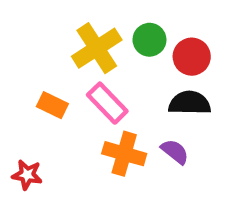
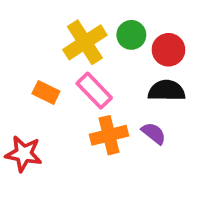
orange cross: (124, 154) -> (109, 135), turned -30
red star: (27, 175) -> (24, 154), size x1.4

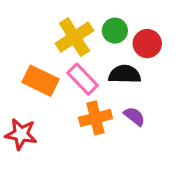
black semicircle: (167, 91) -> (125, 74), moved
orange rectangle: (46, 92) -> (40, 81), size x1.5

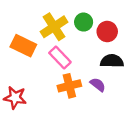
black semicircle: (125, 74) -> (112, 61), moved
orange rectangle: (40, 81) -> (23, 46), moved

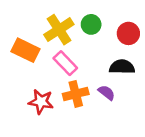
red circle: (107, 31) -> (128, 33), moved
red star: (15, 98) -> (41, 102), moved

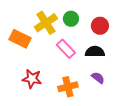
pink rectangle: (65, 63) -> (66, 49), moved
purple semicircle: (107, 93) -> (98, 78), moved
orange cross: (76, 94) -> (68, 87), moved

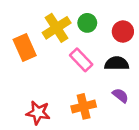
orange rectangle: (20, 39) -> (25, 47), turned 40
red star: (32, 79) -> (38, 113), moved

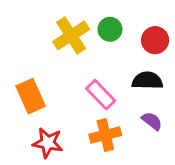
orange rectangle: (25, 47) -> (31, 96), moved
pink rectangle: (81, 60) -> (101, 95), moved

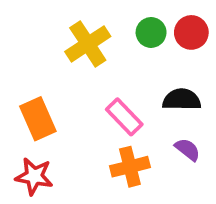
green circle: (110, 29) -> (151, 32), moved
red circle: (155, 40) -> (191, 32), moved
red star: (48, 143) -> (34, 176), moved

